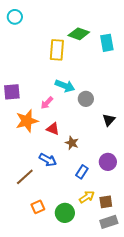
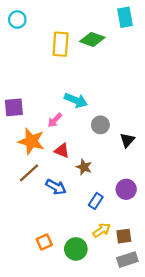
cyan rectangle: (107, 43) -> (125, 17), moved
yellow rectangle: (57, 50) -> (61, 44), moved
gray circle: (86, 99) -> (100, 125), moved
orange star: (27, 121) -> (31, 141), turned 30
brown line: (25, 177) -> (29, 173), moved

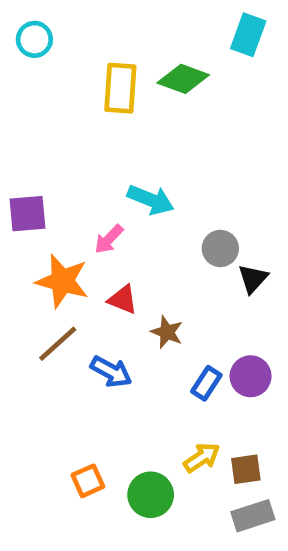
cyan rectangle: (125, 17) -> (248, 35), turned 30
gray circle: (100, 125) -> (220, 248), moved
blue rectangle: (96, 201) -> (206, 383), moved

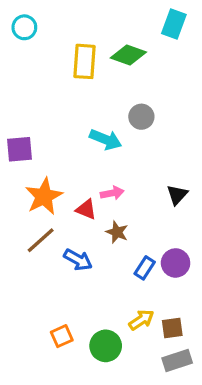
pink arrow: (109, 239) -> (112, 193), moved, turned -145
gray circle: (220, 248) -> (141, 117), moved
orange star: (62, 281) -> (44, 196), turned 30

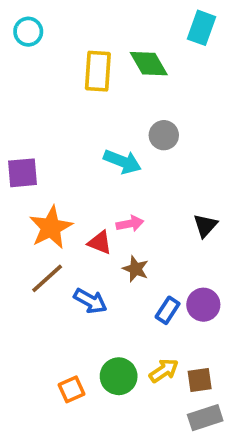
green diamond: (128, 55) -> (149, 64), turned 40
green circle: (106, 346) -> (119, 376), moved

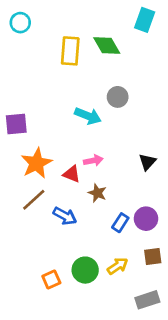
brown square: (200, 380) -> (153, 256), moved

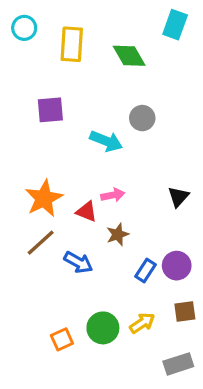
yellow rectangle: (70, 51) -> (72, 44), moved
purple square: (16, 124) -> (50, 110), moved
brown star: (97, 193) -> (118, 234), turned 30

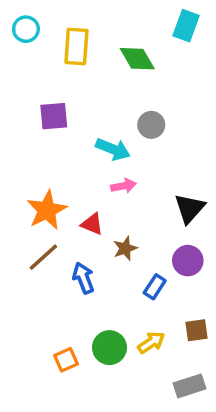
pink arrow: (113, 195) -> (123, 186), moved
black triangle: (178, 197) -> (190, 208), size x1.4
blue arrow: (78, 262) -> (83, 278), turned -140
purple circle: (177, 266) -> (188, 261), moved

